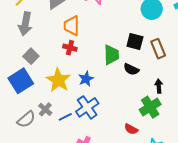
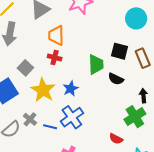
gray square: (31, 56) -> (25, 68), moved
blue line: (65, 117) -> (50, 127), turned 40

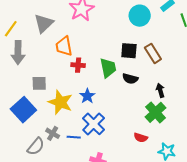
red cross: (55, 58) -> (78, 65), moved
gray square: (25, 68) -> (39, 83), turned -35

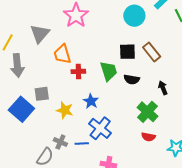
yellow star: (60, 102) -> (65, 110), size x0.7
blue square: (23, 110) -> (21, 109), moved
green cross: (155, 112) -> (148, 112), moved

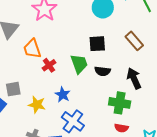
brown rectangle: (152, 52) -> (134, 41), moved
red cross: (78, 71) -> (49, 65), turned -32
black arrow: (163, 88) -> (134, 78), size x1.5
green cross: (148, 112) -> (120, 103), turned -30

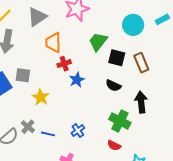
brown rectangle: (134, 41) -> (141, 63), moved
green trapezoid: (79, 64) -> (98, 42), moved, turned -140
blue star: (63, 95) -> (77, 80), moved
blue cross: (73, 121) -> (78, 131), moved, size x0.6

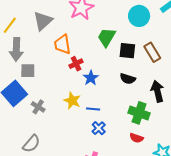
gray square: (23, 75) -> (28, 71), moved
yellow star: (41, 97) -> (72, 101), moved
gray cross: (28, 127) -> (38, 107), moved
blue line: (48, 134) -> (93, 109), moved

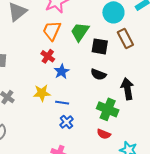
orange trapezoid: (62, 44) -> (52, 31), moved, turned 30
brown rectangle: (152, 52) -> (125, 38), moved
red cross: (76, 64) -> (48, 56), turned -32
yellow star: (72, 101) -> (42, 93), turned -30

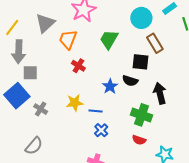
orange trapezoid: (52, 31) -> (68, 40), moved
black square: (100, 46) -> (141, 62), moved
blue star: (62, 71) -> (110, 86), moved

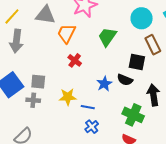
gray triangle: (45, 23) -> (45, 15), turned 45
gray square: (30, 73) -> (38, 82), moved
gray cross: (41, 109) -> (33, 100), turned -32

